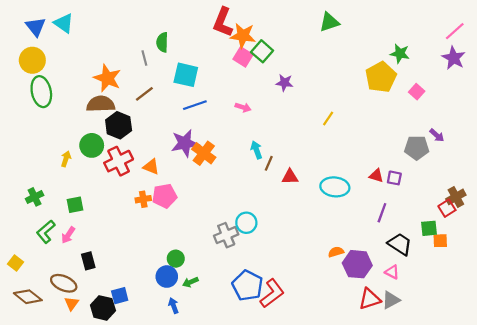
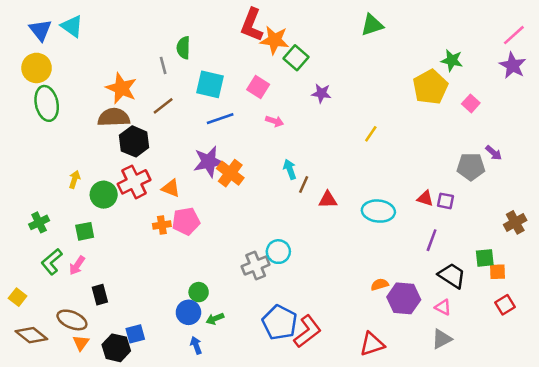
pink square: (243, 57) -> (258, 87), moved
green circle: (92, 145) -> (104, 195), moved
red square: (447, 208) -> (505, 305), moved
red triangle: (370, 299) -> (372, 344), moved

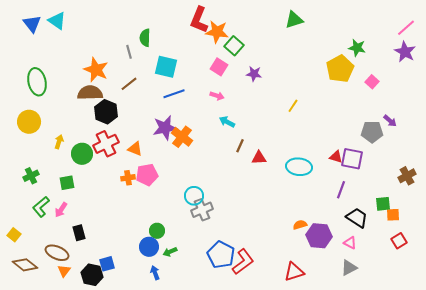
yellow circle: (37, 68) -> (29, 122), moved
pink square: (258, 87) -> (219, 67), moved
cyan arrow: (290, 169) -> (227, 122), moved, turned -42
purple square: (446, 201) -> (352, 159), size x1.6
cyan circle: (278, 252) -> (194, 196), moved

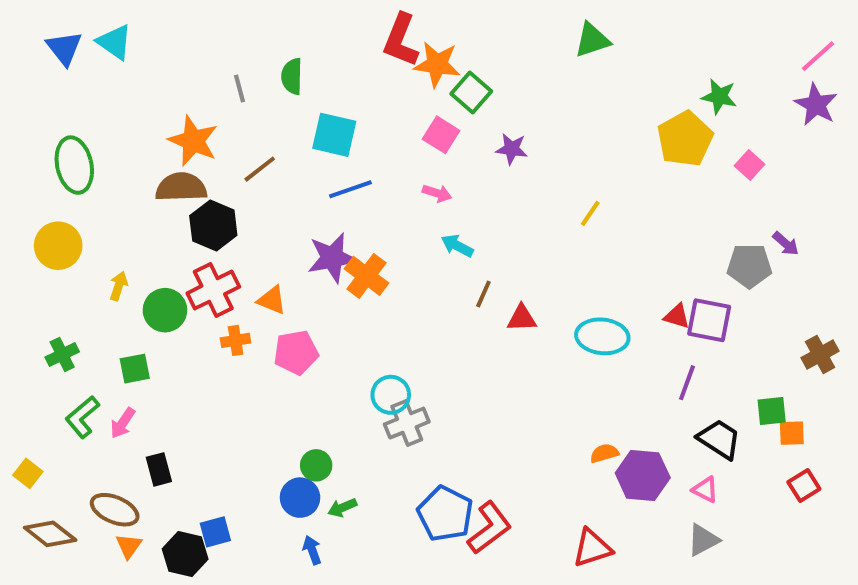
gray line: (129, 52) -> (240, 88), moved
orange cross: (128, 178) -> (236, 340), moved

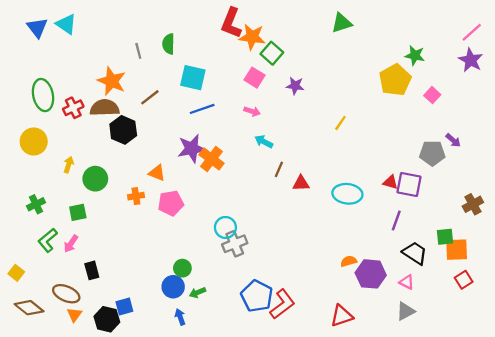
red cross: (213, 290) -> (73, 108), moved, size x0.7
orange square: (792, 433) -> (457, 250), size x1.5

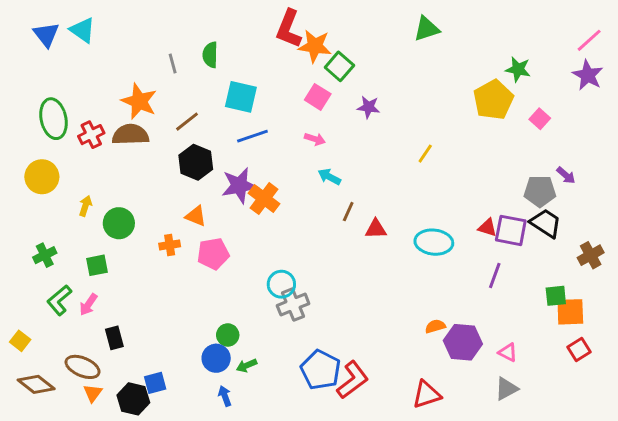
black hexagon: (123, 130) -> (196, 162), moved
black trapezoid: (415, 253) -> (546, 223), moved

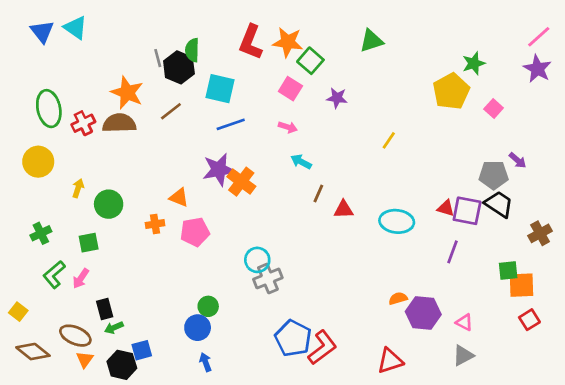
red L-shape: (289, 29) -> (251, 42), moved
green triangle: (427, 29) -> (371, 41), moved
green star: (518, 69) -> (474, 63), turned -30
black hexagon: (196, 162) -> (179, 67), moved
green arrow: (247, 365) -> (114, 328), moved

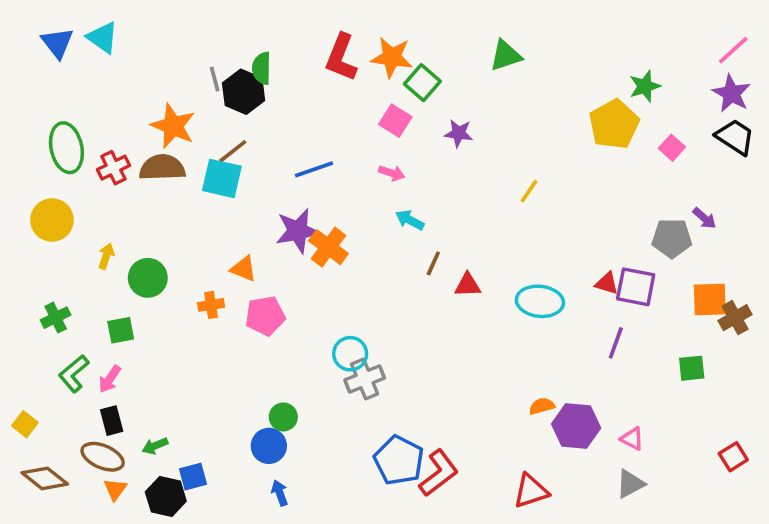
cyan square: (220, 89) -> (222, 178), moved
black trapezoid: (499, 204) -> (735, 137), moved
orange square: (521, 285) -> (710, 300), moved
black rectangle: (105, 309) -> (112, 421), moved
red square: (529, 320) -> (733, 457), moved

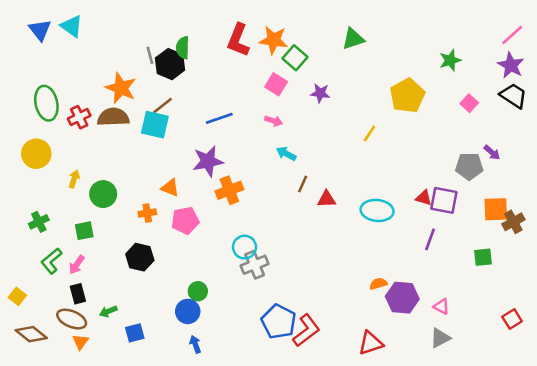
yellow pentagon: (614, 124) -> (407, 96), moved
orange cross: (328, 247) -> (229, 190), moved, turned 32
black hexagon: (166, 496) -> (140, 257), moved

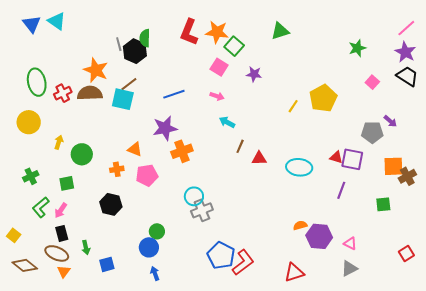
yellow pentagon: (407, 96) -> (323, 98), moved
green arrow: (108, 311) -> (86, 247), turned -80

